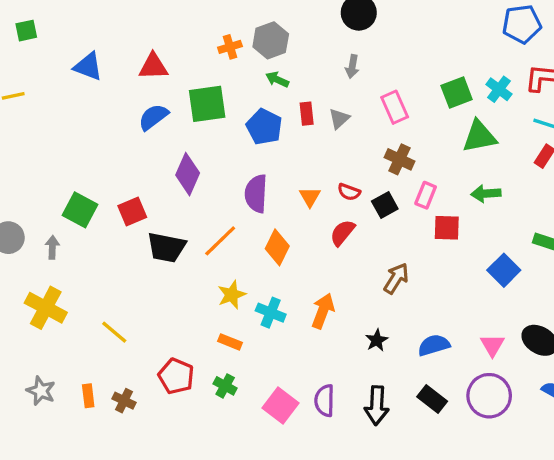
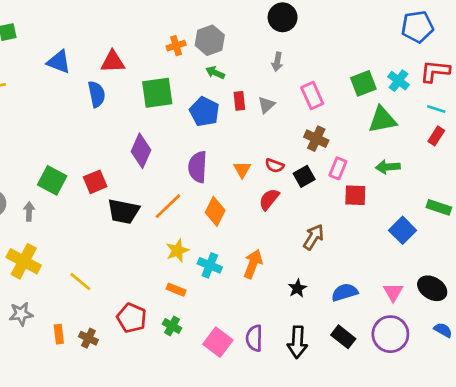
blue semicircle: (153, 117) -> (97, 94), moved, turned 115
gray star: (41, 391) -> (21, 314), moved, turned -30

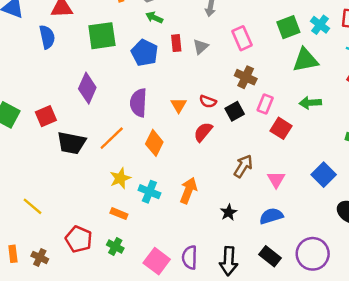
red square: (355, 195) -> (281, 128), turned 30
blue square: (403, 230) -> (324, 175), moved
pink triangle: (393, 292) -> (276, 179), moved

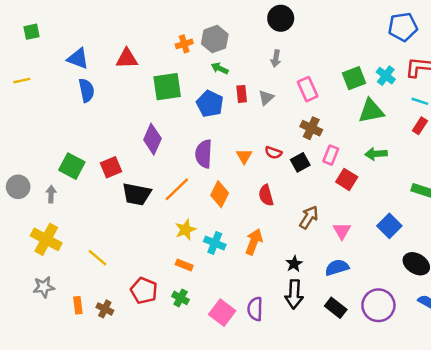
blue semicircle: (47, 37) -> (87, 90), moved
red semicircle: (203, 132) -> (266, 195), moved, turned -55
black arrow: (229, 261) -> (294, 294), moved

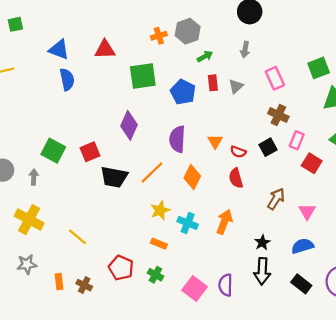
green arrow: (220, 68) -> (205, 56), moved, turned 126
red semicircle: (273, 153) -> (238, 152), moved

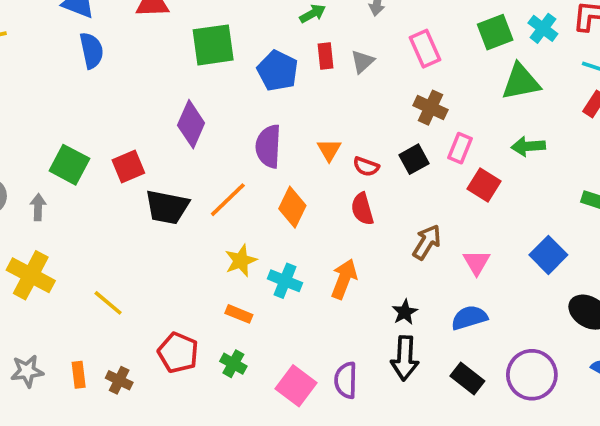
gray star: (27, 264) -> (27, 371), moved

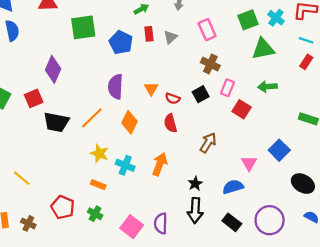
purple diamond: (191, 124) -> (53, 69), moved
yellow star: (241, 261) -> (99, 153), turned -30
pink triangle: (477, 262) -> (249, 163), moved

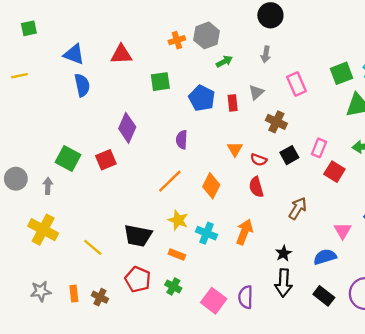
green square: (83, 27) -> (160, 82), size x0.7
red rectangle: (149, 34) -> (233, 103), moved
brown cross: (210, 64) -> (276, 122), moved
purple semicircle: (116, 87) -> (182, 140), moved, size x0.7
black trapezoid: (56, 122) -> (138, 236), moved

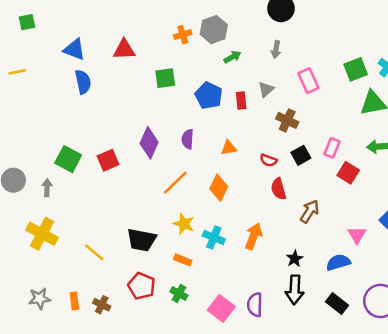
purple diamond: (127, 128) -> (149, 143), moved
orange triangle: (235, 149) -> (229, 148), moved, turned 49
red semicircle: (256, 187) -> (278, 189), moved

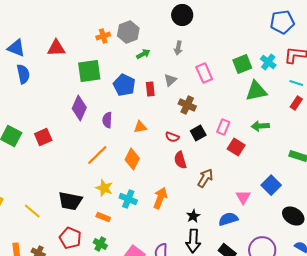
green square: (165, 78) -> (89, 71), size x1.4
purple diamond: (149, 143) -> (79, 108), moved

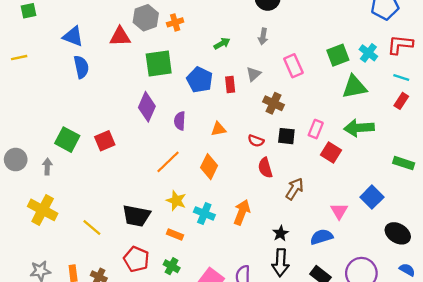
gray hexagon: (128, 32) -> (146, 18), moved
green arrow: (260, 126) -> (359, 128), size x1.4
black square: (198, 133) -> (286, 136), turned 35

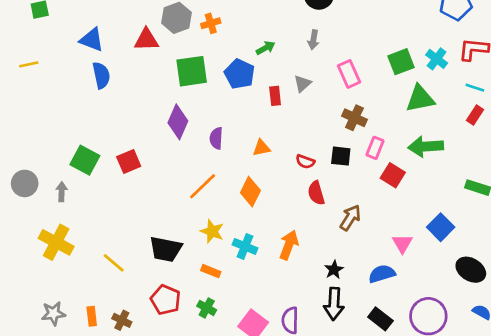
blue pentagon: (200, 80) -> (240, 74), moved
brown cross: (273, 103) -> (354, 118), moved

